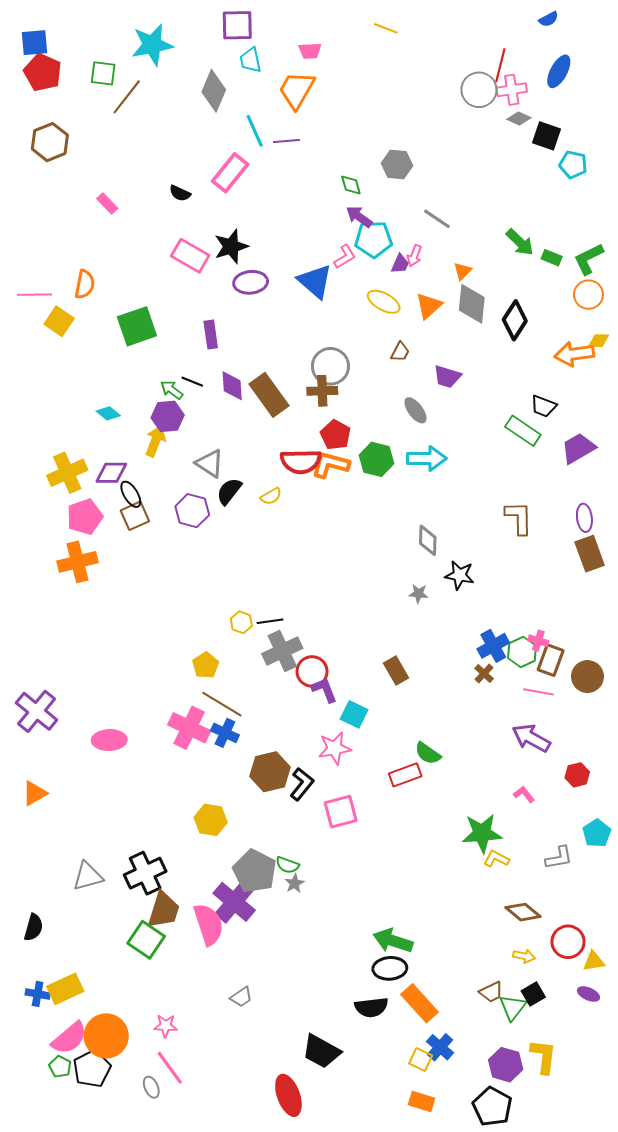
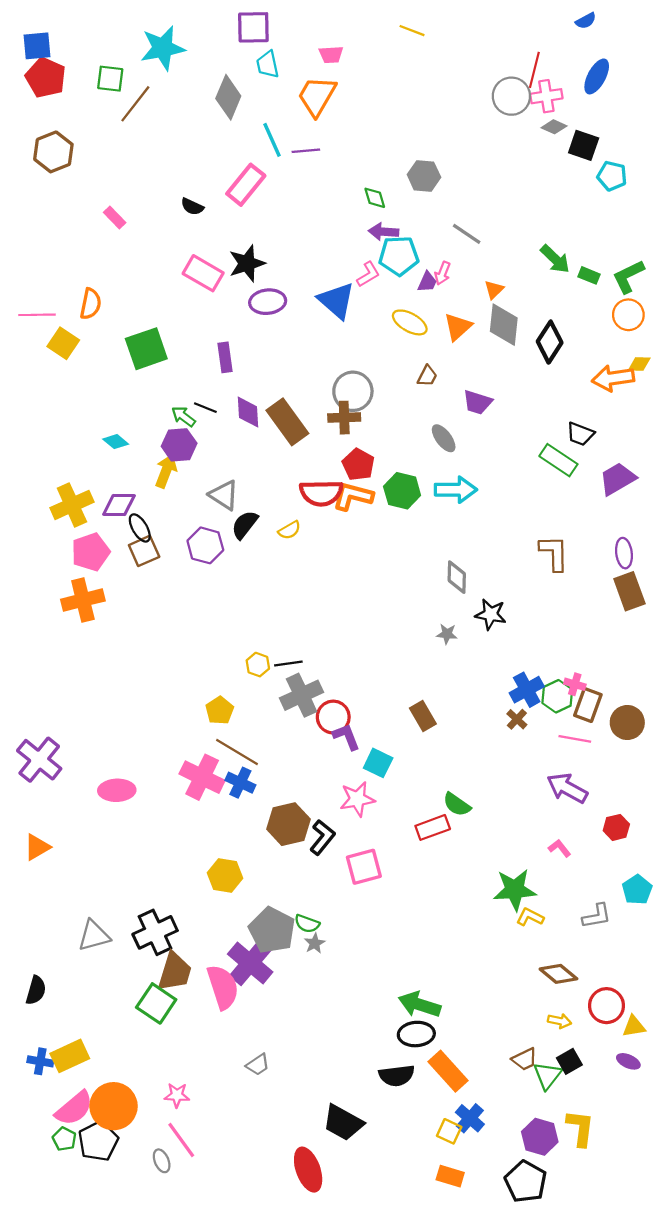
purple arrow: (359, 217) -> (384, 232), turned -32

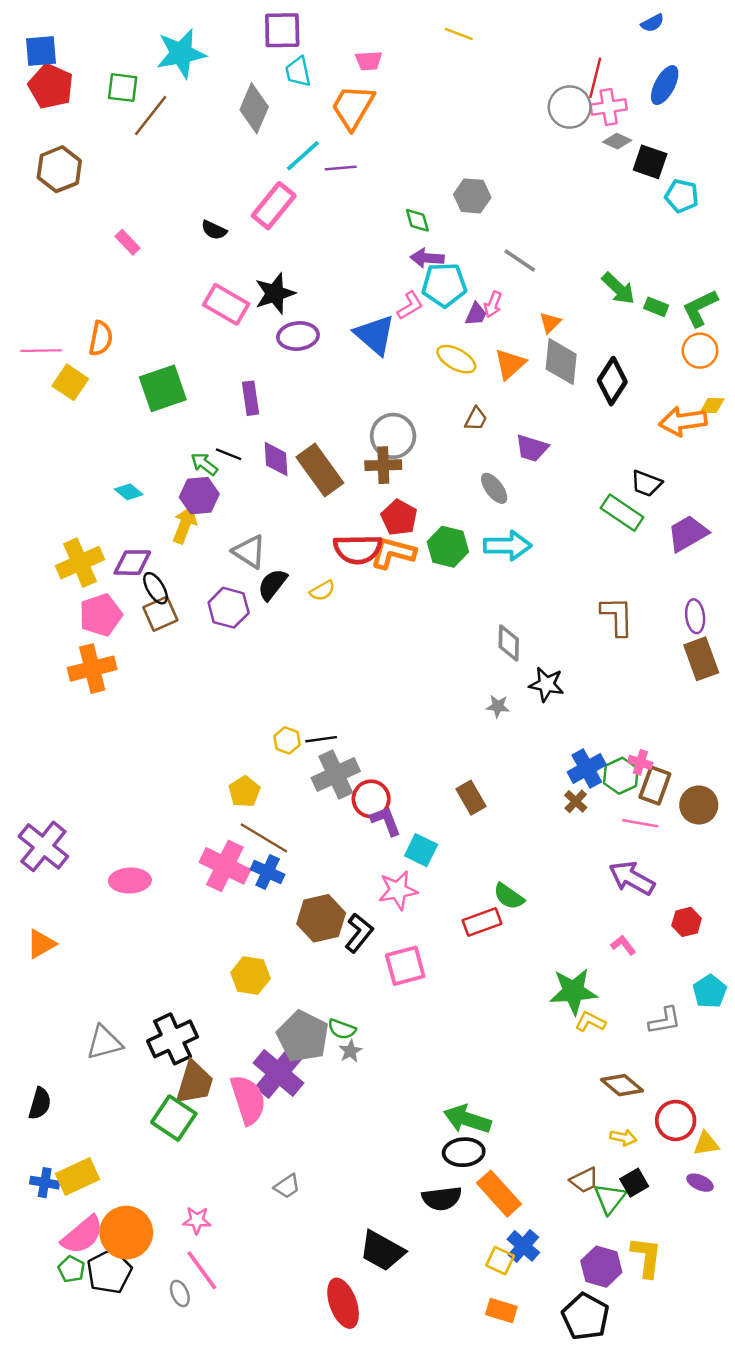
cyan line: (272, 140) -> (303, 156), turned 72

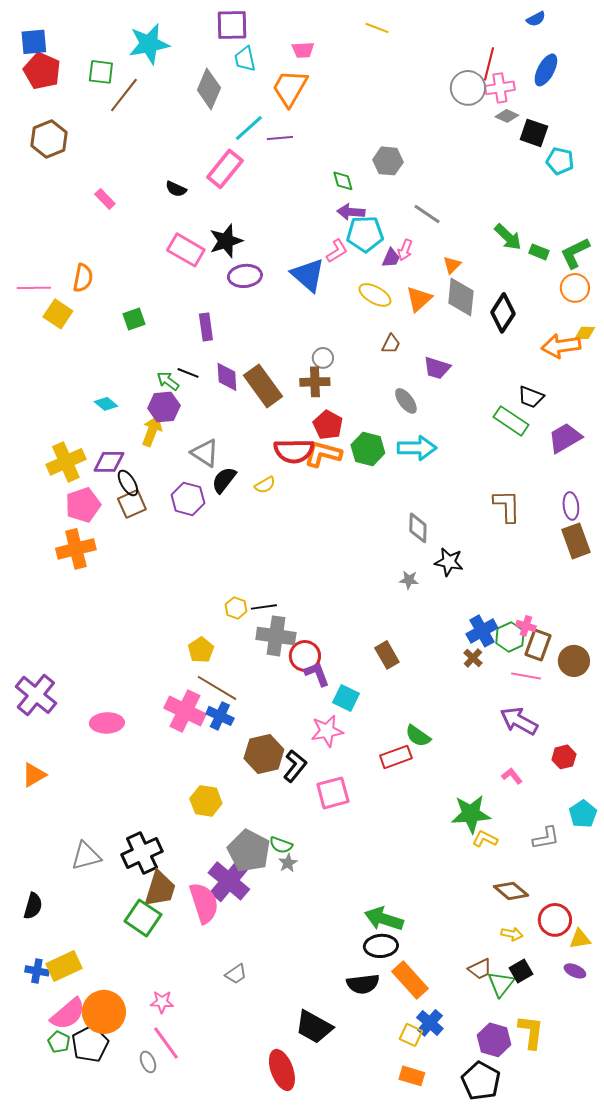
green square: (163, 388) -> (134, 319), size x0.6
gray circle: (393, 436) -> (323, 358), size x0.6
gray cross: (336, 775) -> (276, 636), turned 33

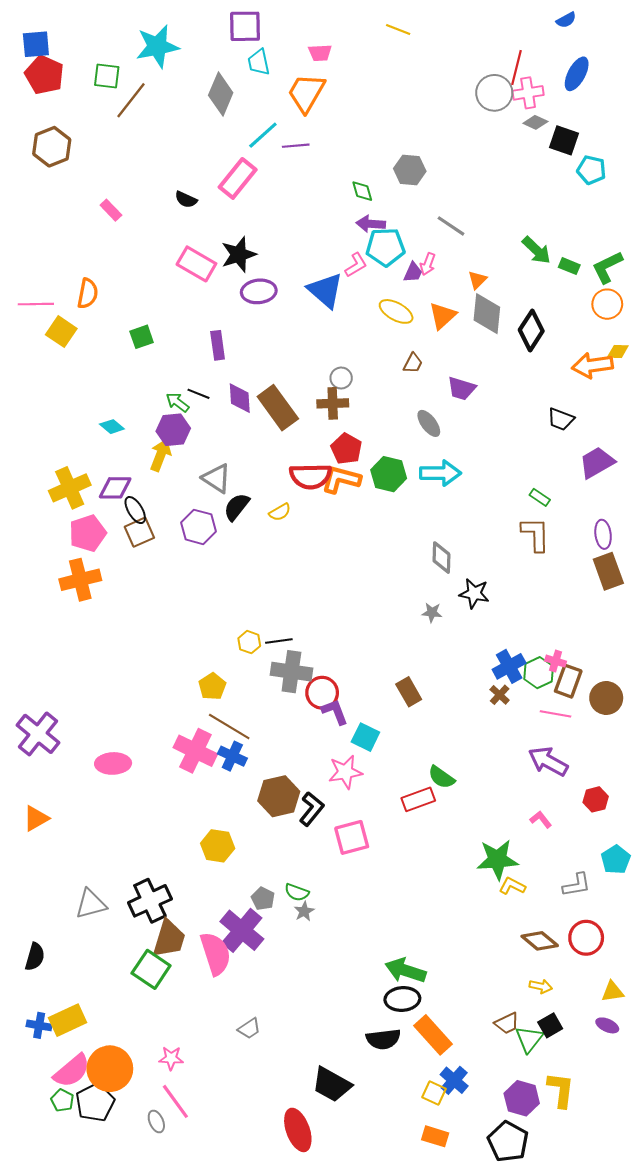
green rectangle: (511, 421) -> (540, 497), moved, size x0.6
gray pentagon: (249, 851) -> (263, 899), size x0.5
red circle: (555, 920) -> (586, 938), moved

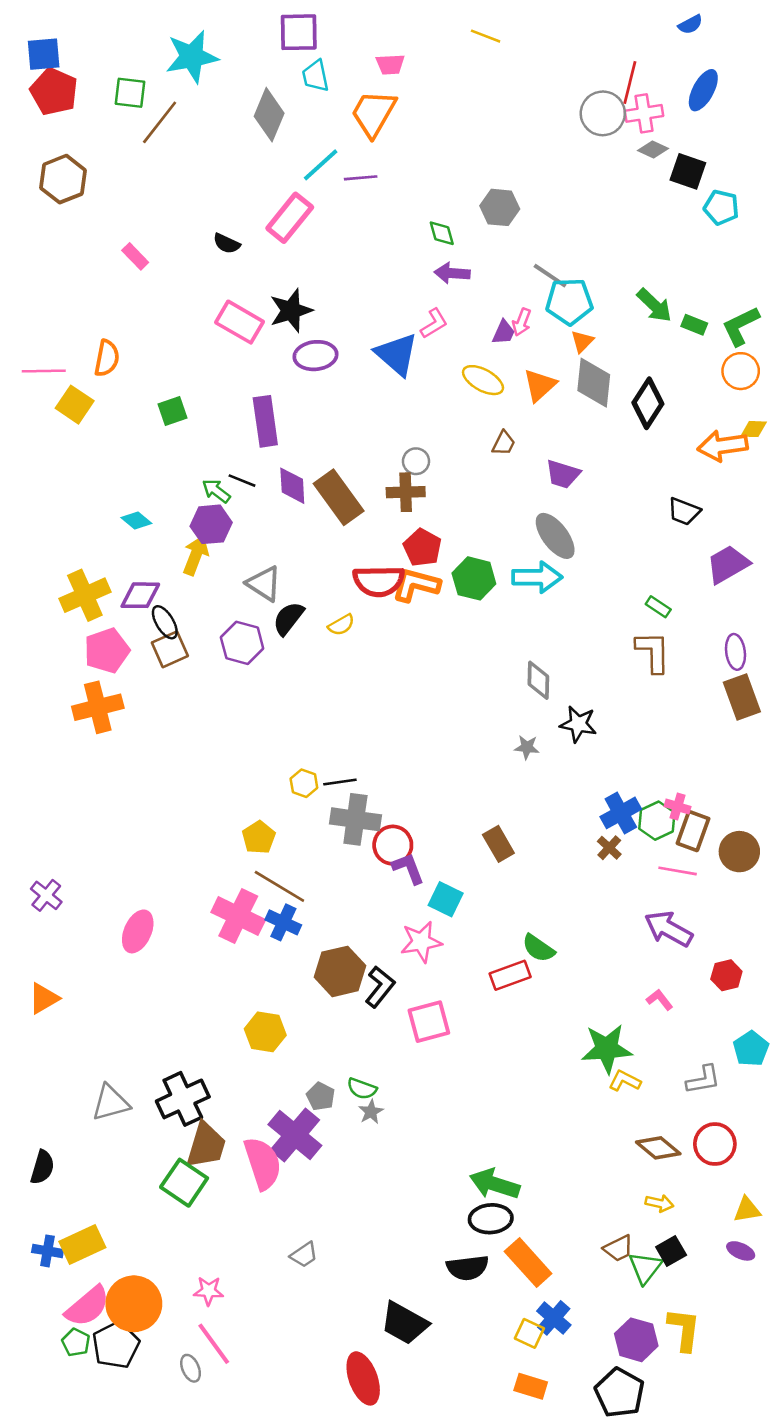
cyan pentagon: (385, 247) -> (569, 301), moved
purple rectangle: (218, 345) -> (265, 421), size x1.4
gray ellipse: (429, 423) -> (555, 536), moved, size x1.4
purple cross: (38, 734) -> (46, 895), size x0.6
pink ellipse: (113, 763) -> (138, 931), turned -64

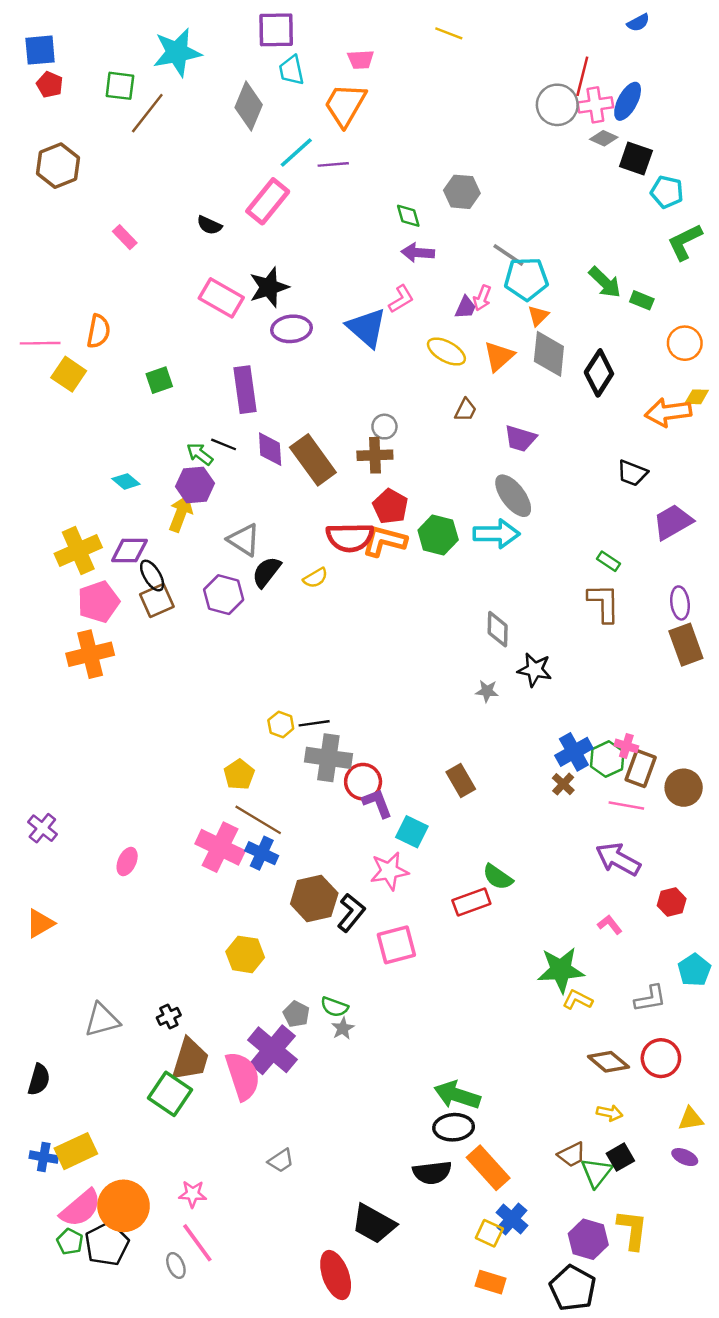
blue ellipse: (703, 90) -> (628, 101), moved
red pentagon: (54, 91) -> (50, 85), size x0.6
green L-shape: (741, 326) -> (685, 242), moved
pink ellipse: (138, 931) -> (127, 862), size x0.7
black cross: (183, 1099) -> (169, 1016), size x0.5

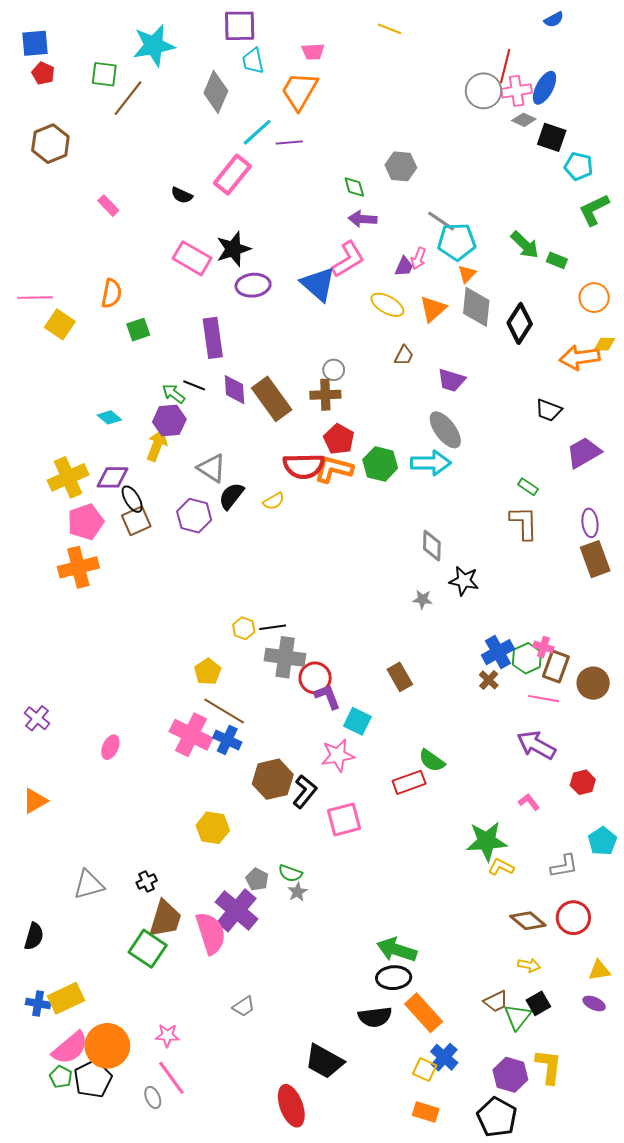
pink L-shape: (401, 299) -> (348, 259), size x1.5
orange semicircle: (98, 331) -> (111, 293), moved

